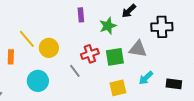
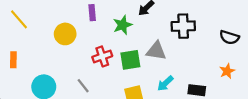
yellow line: (27, 39) -> (19, 19), moved
yellow circle: (49, 48) -> (65, 34), moved
gray line: (75, 71) -> (83, 86), moved

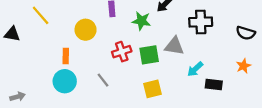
green star: (123, 25) -> (141, 21), turned 30
orange rectangle: (13, 60) -> (66, 56), moved
cyan arrow: (165, 83) -> (195, 69), moved

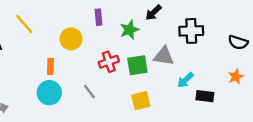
green star: (141, 21) -> (129, 30), turned -30

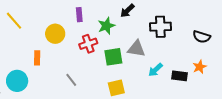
red cross: (109, 62) -> (88, 44), moved
cyan circle: (49, 93) -> (17, 81), moved
black rectangle: (205, 96) -> (180, 76), moved

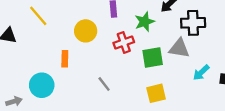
black cross: (160, 27) -> (193, 23), moved

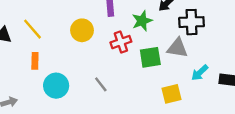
yellow line: (38, 16) -> (33, 29), moved
orange rectangle: (65, 59) -> (35, 61), moved
cyan circle: (42, 85) -> (56, 86), moved
yellow square: (156, 93) -> (171, 94), moved

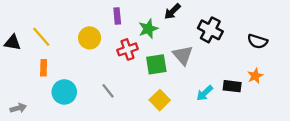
black cross: (192, 22) -> (210, 30), moved, turned 30
gray triangle: (177, 48) -> (183, 55), turned 40
cyan arrow: (200, 73) -> (205, 93), moved
yellow square: (171, 94) -> (160, 100), moved, turned -30

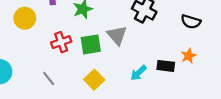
red cross: (128, 49) -> (61, 42), moved
gray line: (108, 91) -> (49, 79), moved

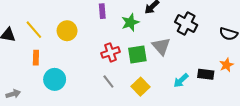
yellow circle: (25, 18) -> (67, 31), moved
gray line: (49, 79) -> (108, 81), moved

